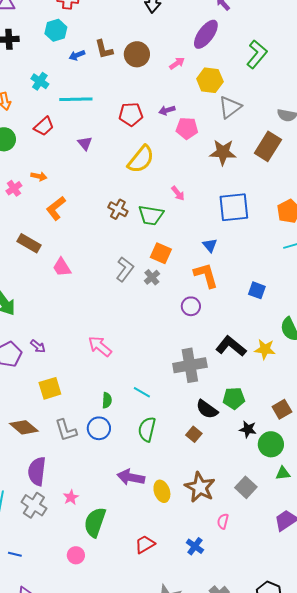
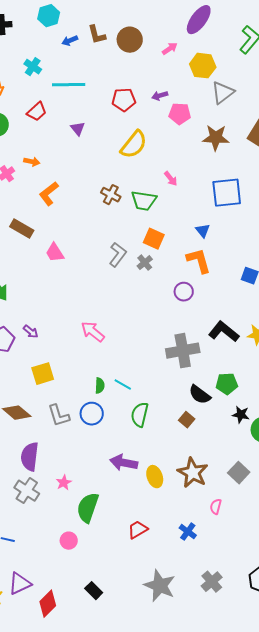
cyan line: (142, 392) -> (123, 385), moved

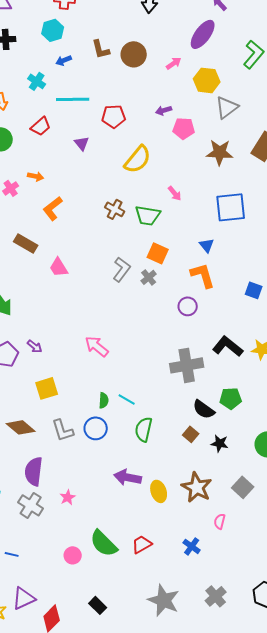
blue arrow: (70, 41) -> (64, 60), moved
red pentagon: (124, 100) -> (114, 116), moved
black star: (241, 415) -> (220, 443), moved
green semicircle: (88, 508) -> (104, 543), moved, turned -64

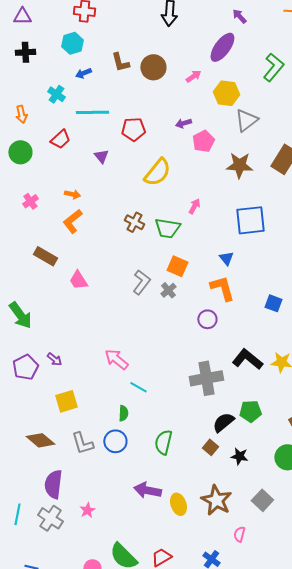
pink pentagon: (184, 128) -> (203, 141), turned -30
orange arrow: (36, 176) -> (72, 194), moved
pink arrow: (175, 193) -> (194, 206), turned -112
cyan line: (127, 399) -> (138, 387), moved
black semicircle: (204, 409) -> (223, 422), turned 105

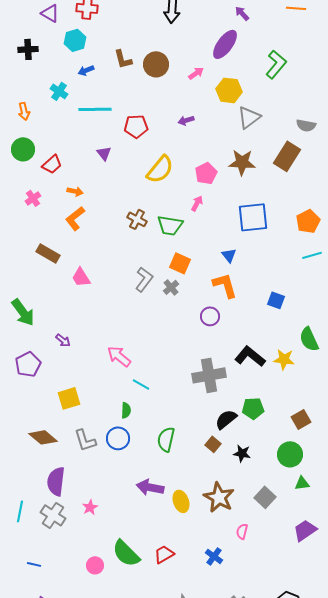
purple triangle: (22, 16) -> (50, 13), moved, turned 30
red trapezoid: (60, 139) -> (52, 164), moved
pink pentagon: (203, 141) -> (206, 173), moved
purple arrow: (54, 359) -> (63, 340), moved

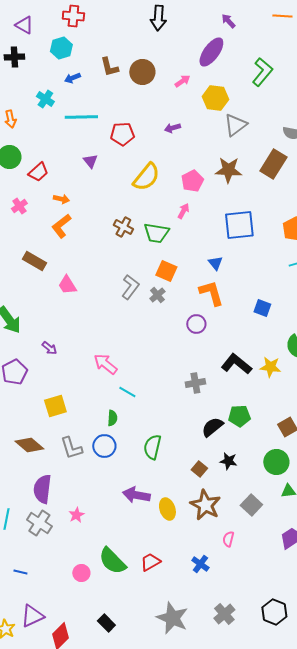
purple triangle: (50, 13) -> (24, 25), moved
gray cross: (209, 375) -> (195, 383), size x0.6
brown square: (213, 444) -> (199, 469), moved

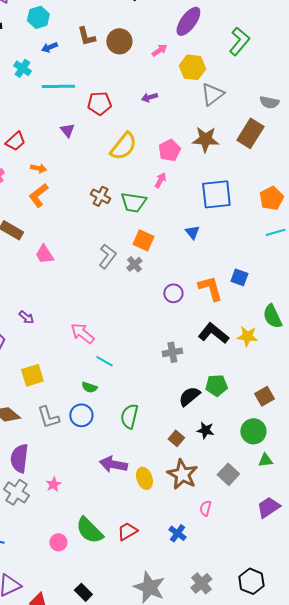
orange L-shape: (211, 293) -> (210, 288), moved
green semicircle: (112, 418) -> (89, 387), turned 105

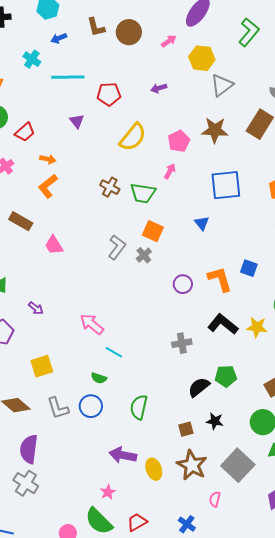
brown square: (176, 438) -> (186, 429), turned 35
gray square: (228, 474) -> (238, 465), size x1.5
pink star: (53, 484) -> (108, 492), moved

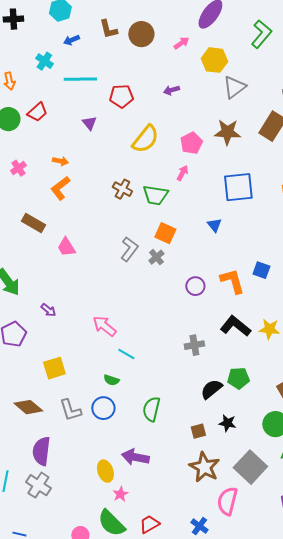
red trapezoid: (25, 132) -> (37, 112), moved
yellow ellipse: (154, 469) -> (105, 471), moved
pink semicircle: (215, 499) -> (227, 501), size x1.8

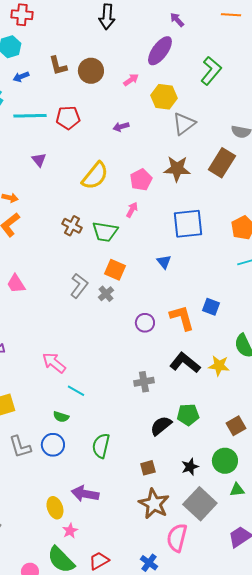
red pentagon: (121, 96) -> (68, 118), moved
black star: (227, 423) -> (190, 467), moved, turned -30

